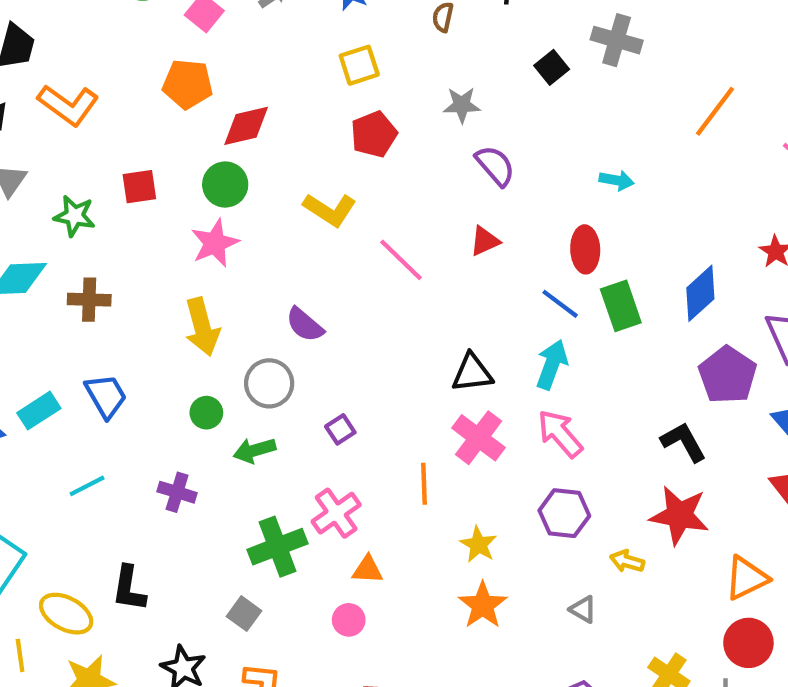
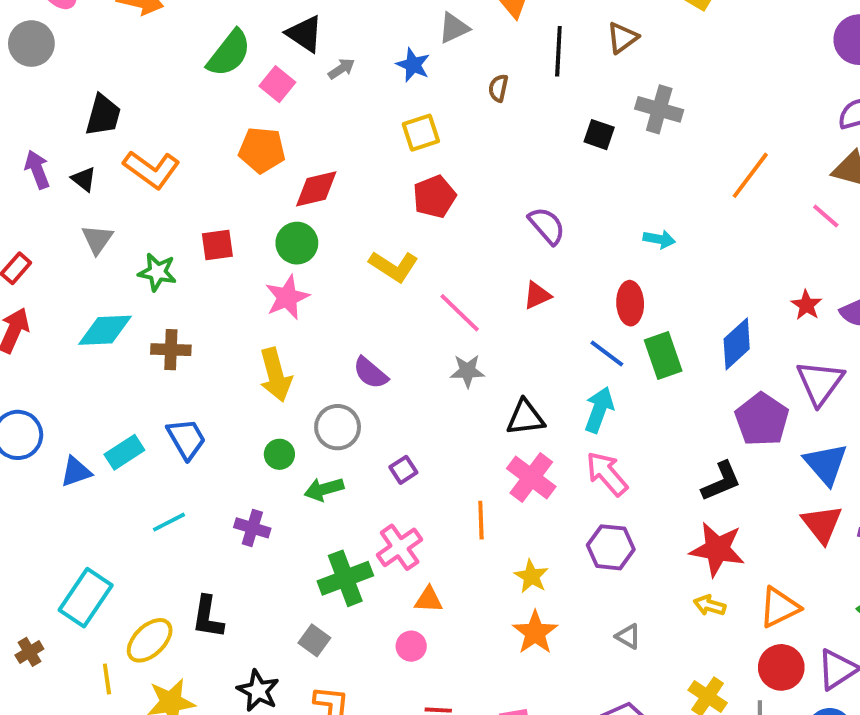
black square: (552, 67) -> (599, 135), turned -32
gray star: (462, 105) -> (467, 371), moved
black L-shape: (684, 442) -> (721, 481), turned 96
yellow arrow: (627, 561) -> (710, 605), moved
yellow ellipse: (66, 614) -> (150, 640), turned -72

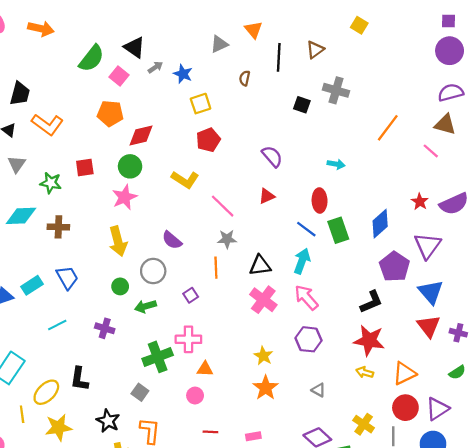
blue star: (413, 65) -> (183, 74), moved
orange line: (481, 520) -> (216, 268), moved
pink cross: (400, 547) -> (188, 339), turned 35

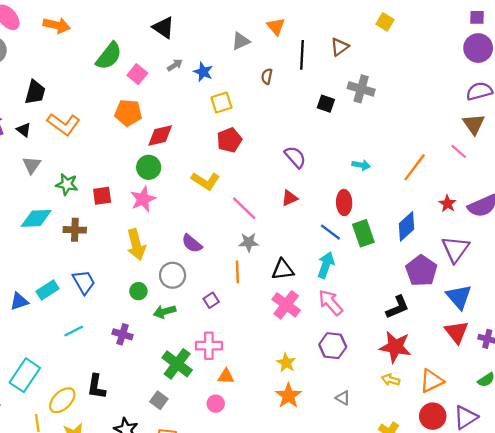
black triangle: (134, 47) -> (163, 28), moved
brown triangle: (445, 124) -> (474, 124), turned 40
orange line: (388, 128) -> (415, 167), moved
red square: (85, 167) -> (102, 196), moved
green cross: (158, 357) -> (177, 364), turned -32

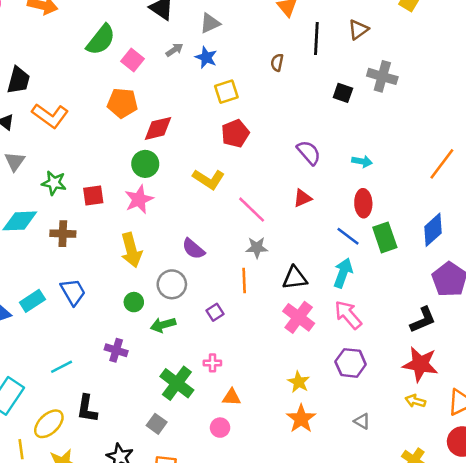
gray triangle: (241, 41) -> (210, 23), moved
cyan arrow: (361, 165) -> (362, 161), moved
cyan line: (74, 331) -> (62, 367), moved
pink cross: (209, 346) -> (212, 363), size x0.6

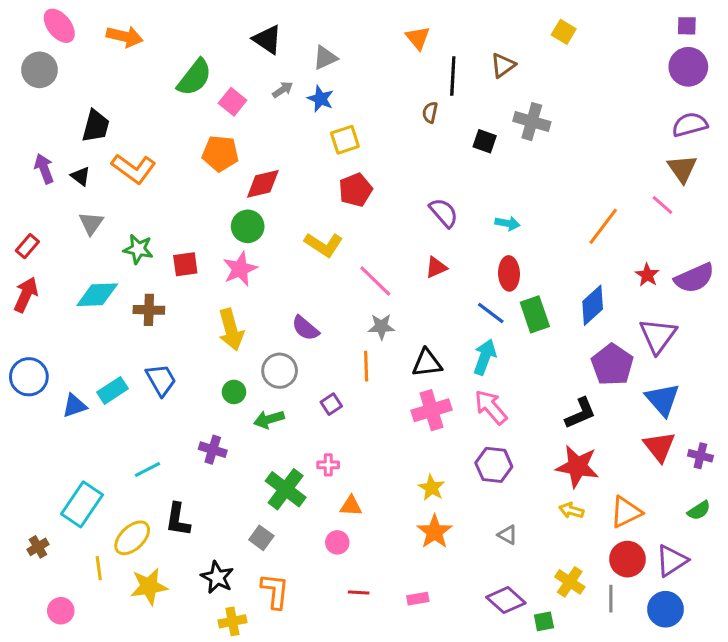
brown semicircle: (277, 62) -> (430, 112), moved
pink cross: (299, 317) -> (432, 410), turned 36

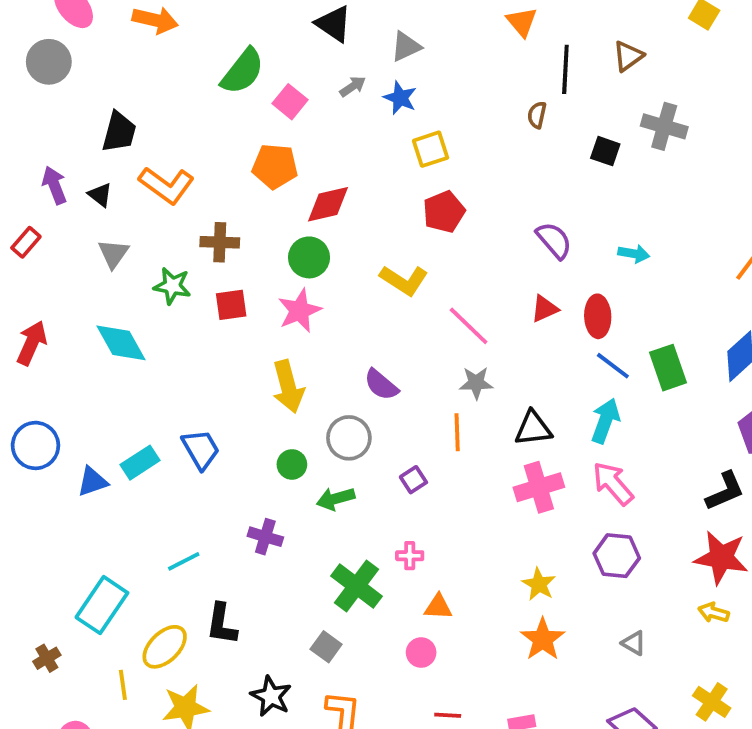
red rectangle: (27, 246) -> (26, 242), moved
red ellipse: (509, 273) -> (598, 316), moved
cyan diamond: (97, 295) -> (121, 343), turned 63
brown cross: (149, 310) -> (220, 242), moved

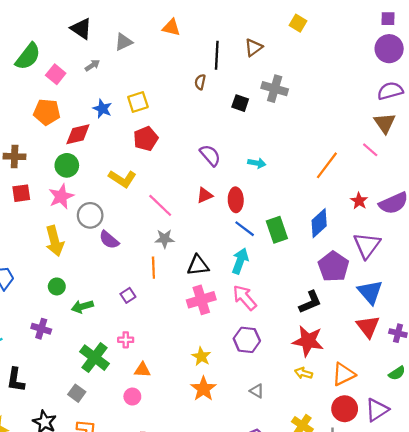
orange triangle: (522, 22) -> (171, 28), moved, turned -36
blue star: (400, 98) -> (102, 109), moved
gray circle: (349, 438) -> (90, 215), moved

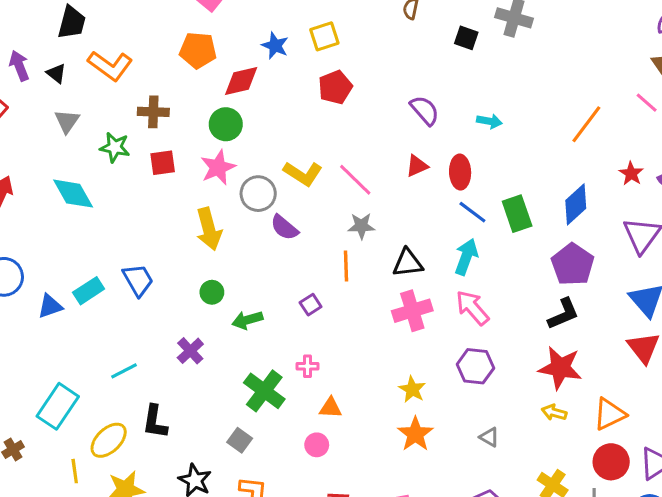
yellow L-shape: (122, 179) -> (303, 174), moved
purple pentagon: (334, 266) -> (573, 264), moved
purple cross: (41, 329) -> (190, 351), turned 30

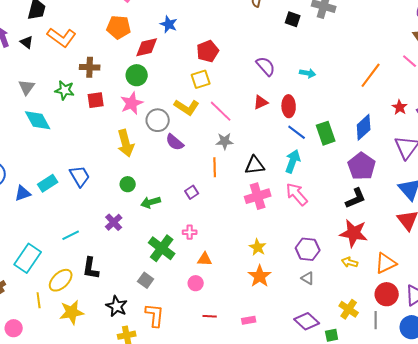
yellow square: (324, 36) -> (201, 79), moved
gray triangle: (67, 121) -> (27, 87), moved
purple hexagon: (475, 366) -> (308, 249), moved

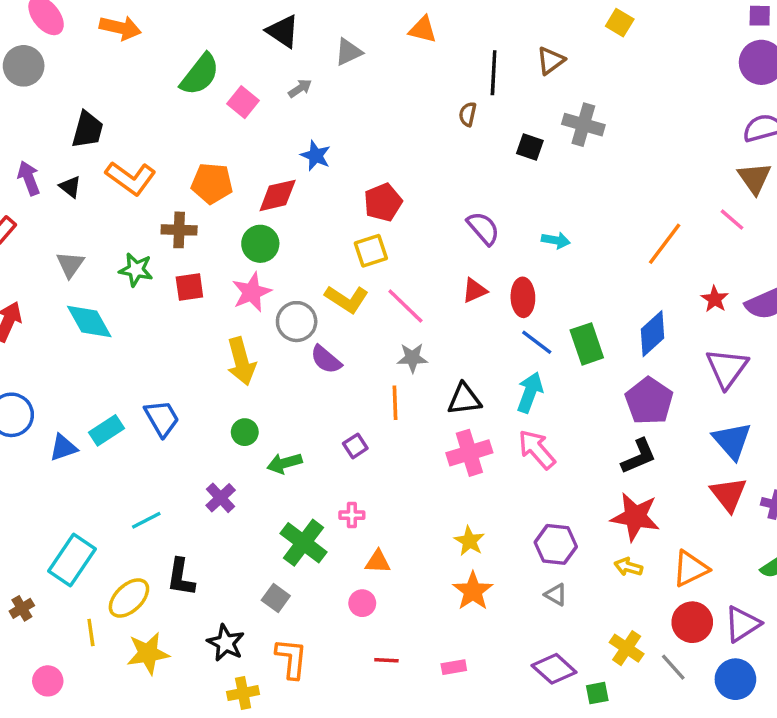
orange pentagon: (119, 27) -> (212, 183), moved
gray line: (376, 320) -> (673, 667), turned -42

